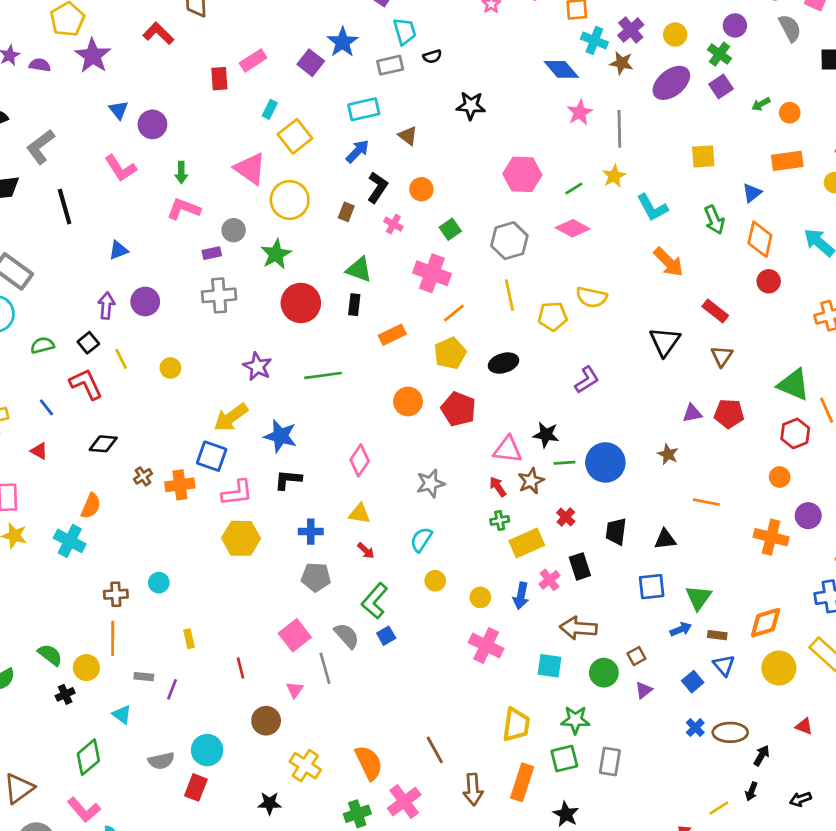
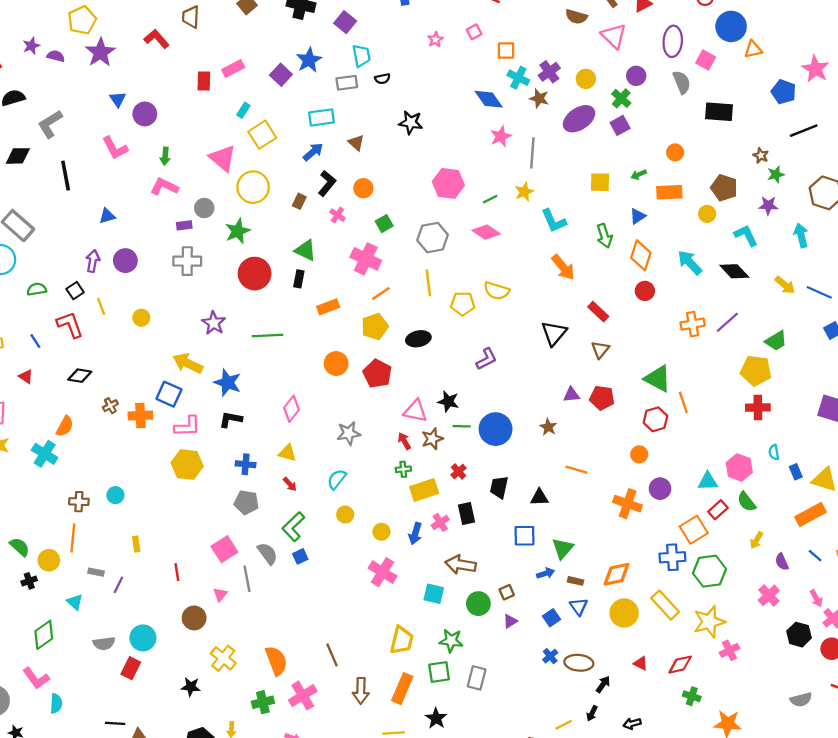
green arrow: (761, 104) -> (639, 175), moved
yellow arrow: (231, 417) -> (188, 363), turned 56

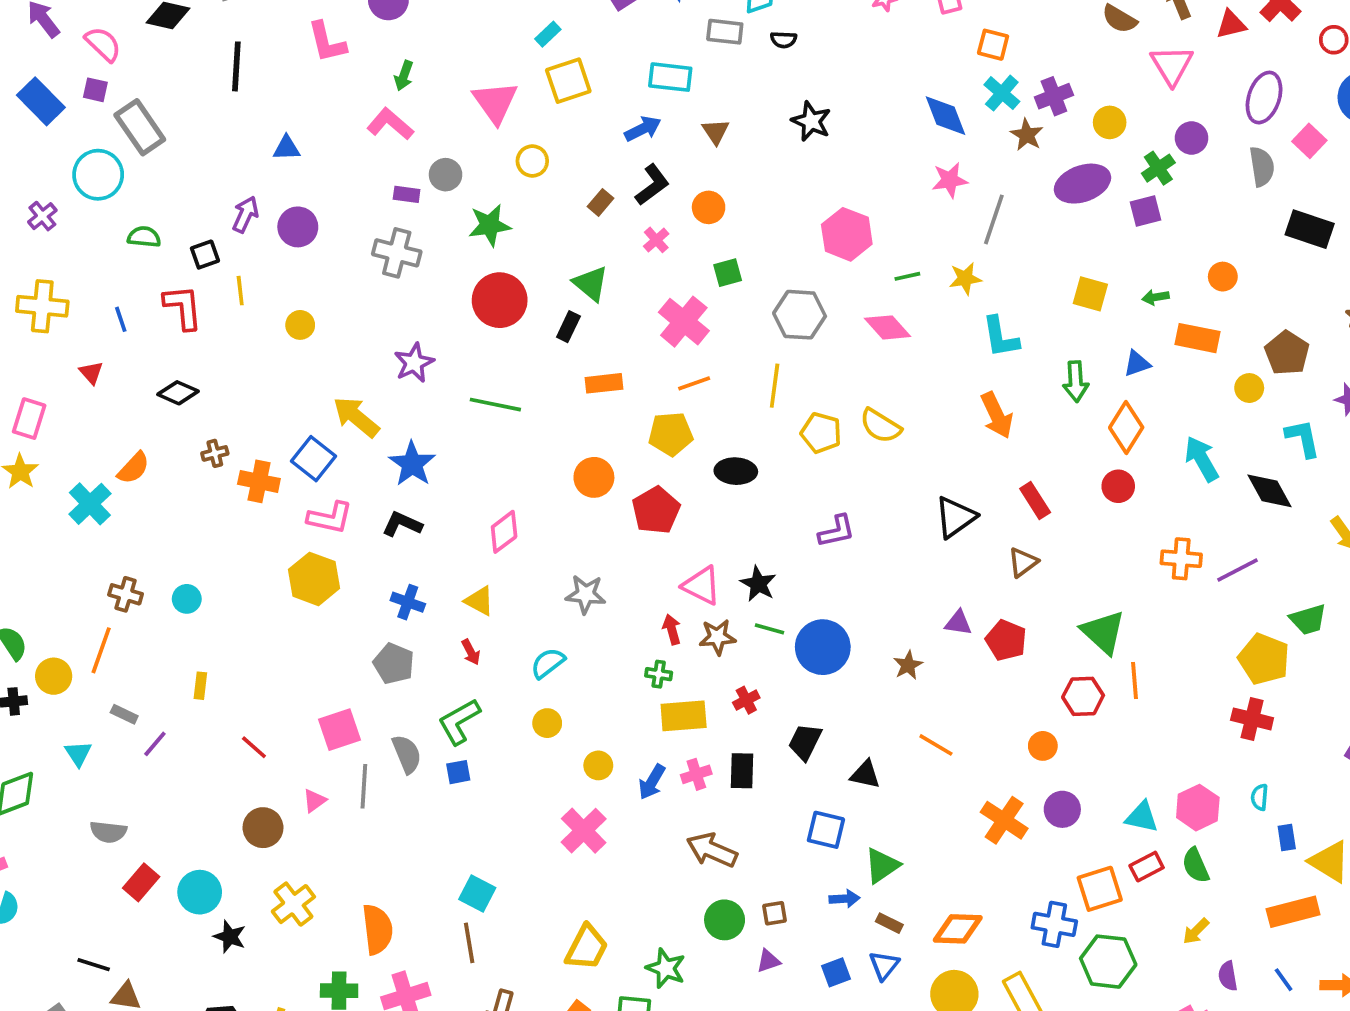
yellow circle: (253, 187) -> (532, 161), size x0.6
red line: (177, 572) -> (254, 747), turned -54
cyan square: (434, 594) -> (477, 894), moved
cyan circle: (143, 638) -> (200, 892), moved

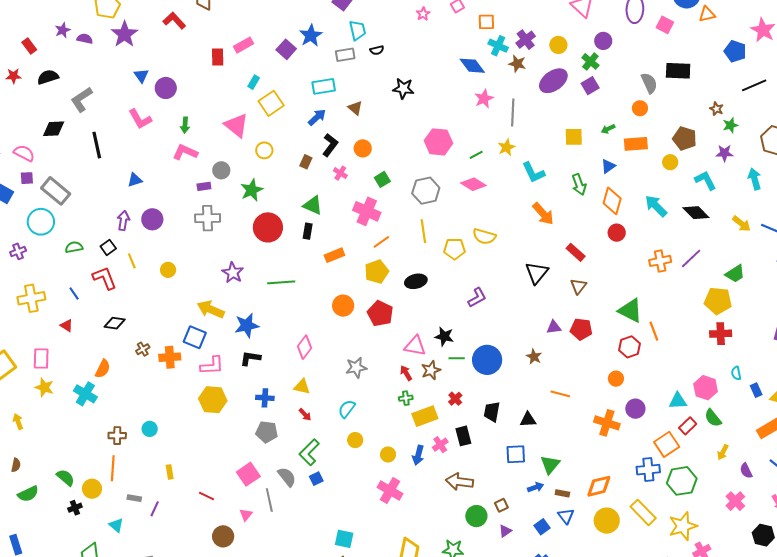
gray semicircle: (1262, 167) -> (649, 83), moved
purple cross: (42, 216) -> (18, 251), turned 35
blue star: (412, 464) -> (247, 325), turned -30

